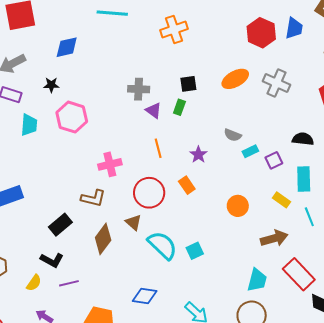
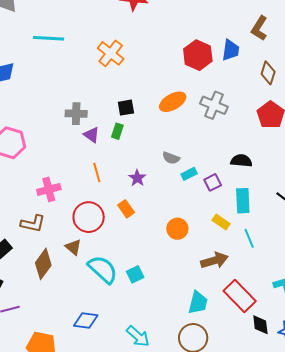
orange cross: (174, 30) -> (111, 53), turned -32

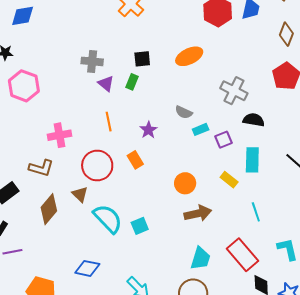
gray cross: (214, 105) -> (234, 91), moved
cyan line: (249, 238) -> (256, 212), moved
brown arrow: (214, 260) -> (198, 213), moved

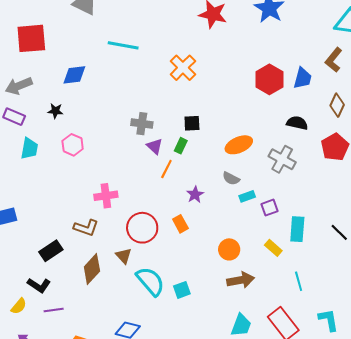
orange ellipse: (189, 56) -> (239, 145), moved
pink hexagon: (24, 86) -> (73, 145), size x0.7
black semicircle: (254, 120) -> (297, 123), moved
orange line: (109, 122) -> (166, 169), moved, turned 36

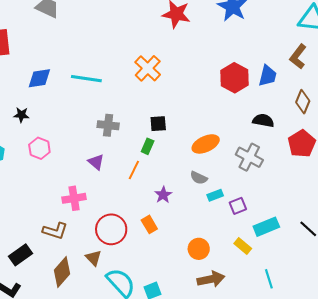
cyan line: (123, 45) -> (86, 79), moved
purple triangle: (155, 146) -> (96, 162), moved
cyan rectangle: (297, 229) -> (266, 227), turned 65

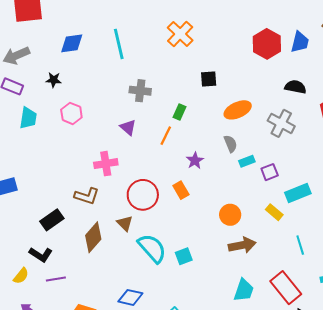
cyan line: (86, 79) -> (119, 44), turned 68
black square: (158, 124) -> (209, 79), moved
gray semicircle: (199, 178) -> (231, 144), turned -138

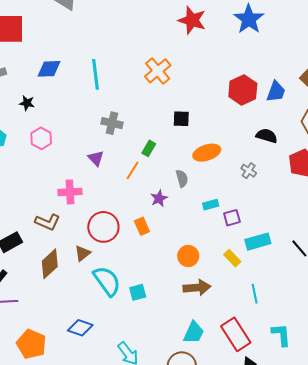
gray cross: (281, 123) -> (249, 171), size x0.6
gray semicircle: (231, 144) -> (182, 178), moved
brown triangle: (125, 223) -> (83, 253), turned 30

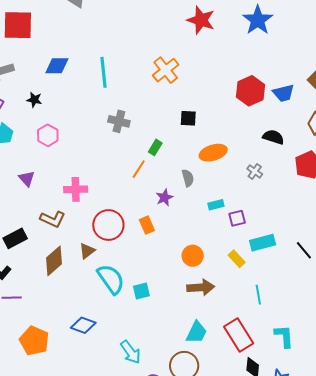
blue trapezoid: (276, 92) -> (283, 93), turned 55
purple triangle: (96, 158) -> (27, 179), moved

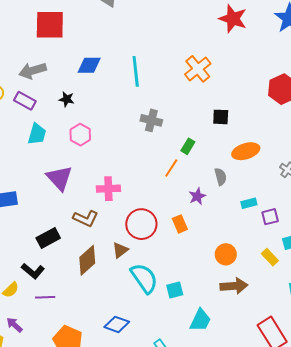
purple triangle: (27, 179) -> (59, 178), size x1.6
cyan trapezoid: (197, 332) -> (200, 320), moved

